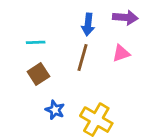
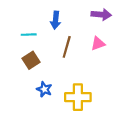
blue arrow: (88, 24) -> (55, 20), moved
yellow cross: (96, 120) -> (78, 97), turned -30

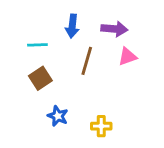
purple arrow: (101, 15) -> (114, 29), moved
yellow cross: (78, 97) -> (101, 126), size x0.6

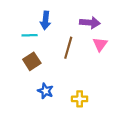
blue arrow: (72, 26) -> (45, 20), moved
pink triangle: (127, 57) -> (100, 44), turned -35

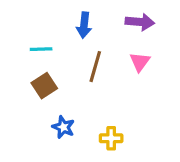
blue arrow: (45, 20) -> (84, 25), moved
purple arrow: (90, 23) -> (140, 22), moved

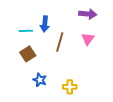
blue arrow: (84, 25) -> (45, 24), moved

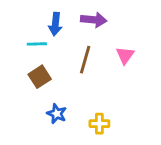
purple arrow: (88, 14) -> (94, 20), moved
blue arrow: (45, 24) -> (55, 24), moved

